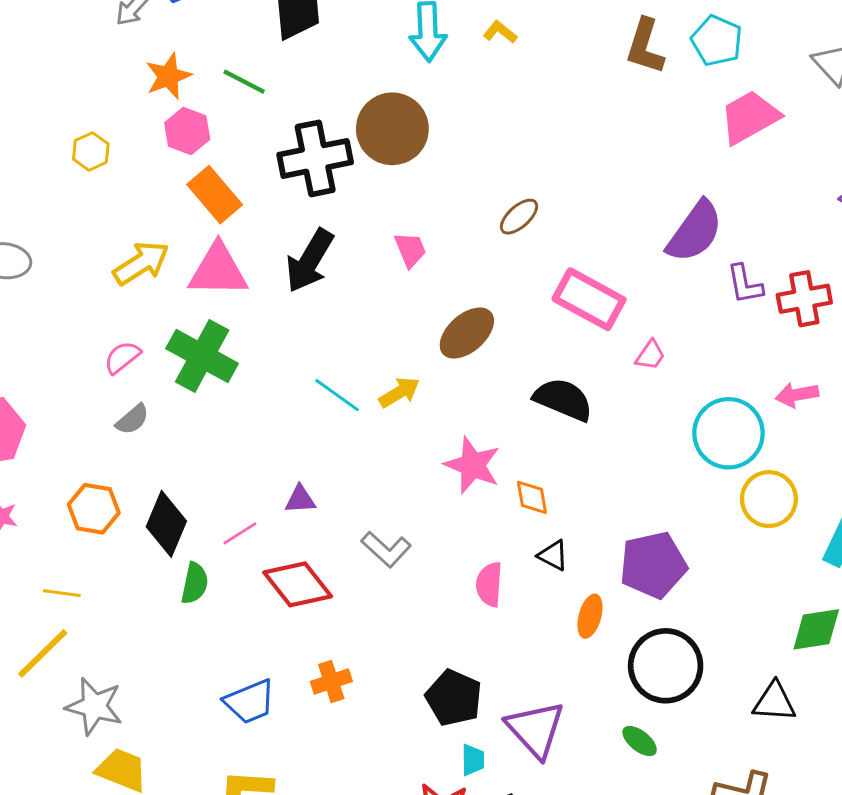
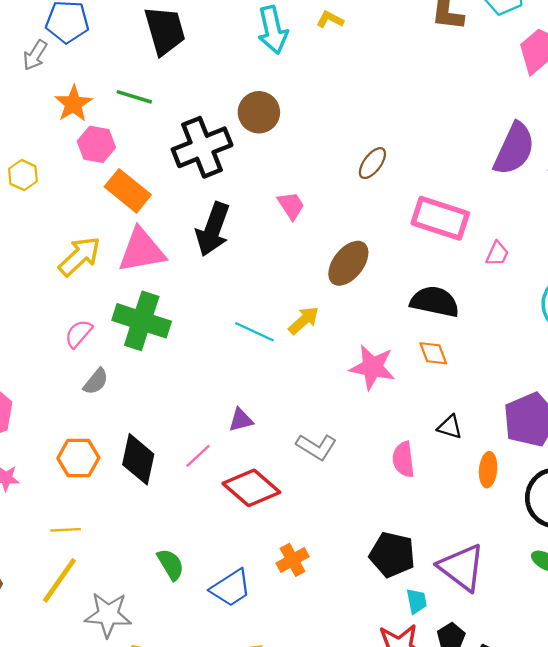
brown circle: (392, 129) -> (259, 112), size x0.7
orange diamond: (532, 497) -> (433, 353), moved
green semicircle: (195, 583) -> (171, 564), moved, turned -32

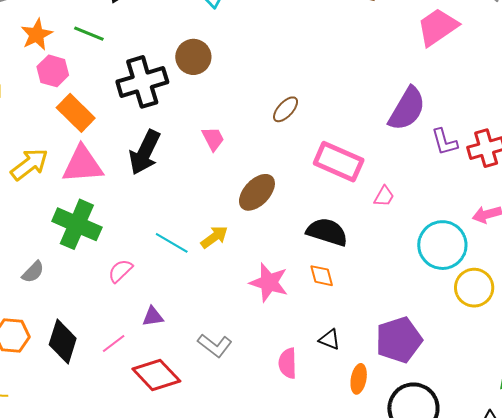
pink semicircle: (79, 334) -> (120, 271), moved

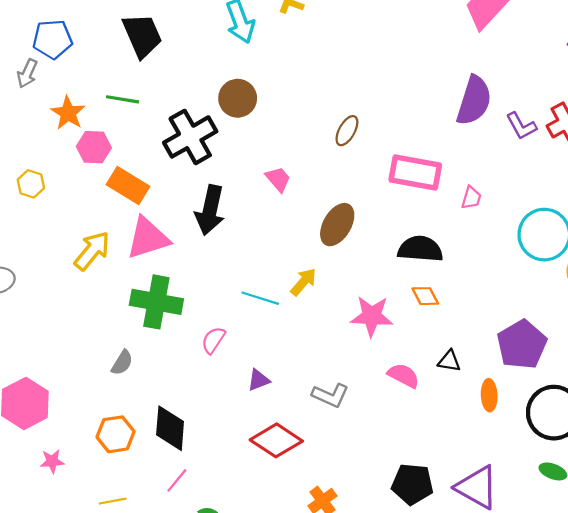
pink line: (114, 344) -> (177, 480), moved
pink semicircle: (288, 363) -> (404, 376), moved, turned 132

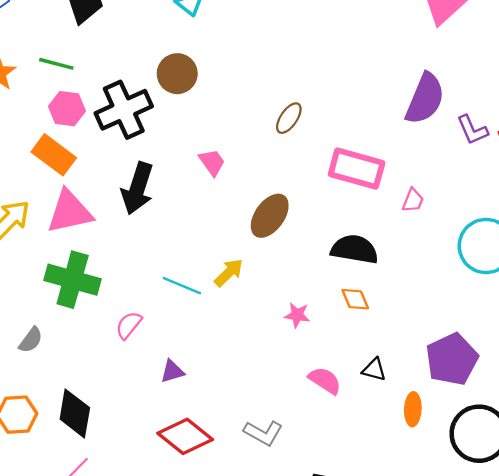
pink hexagon: (94, 147) -> (67, 109), moved
pink star: (372, 316) -> (297, 315), size x0.6
gray L-shape: (330, 395) -> (263, 433), moved

